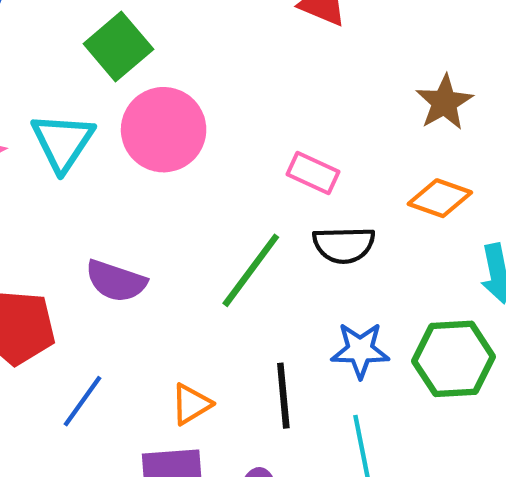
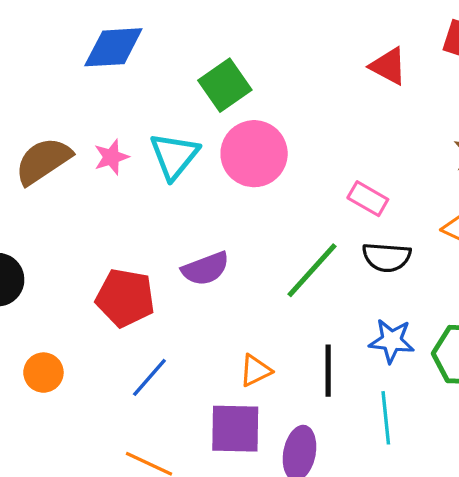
purple semicircle: (116, 281) -> (206, 269), turned -45
blue line: (82, 401) -> (149, 377), moved

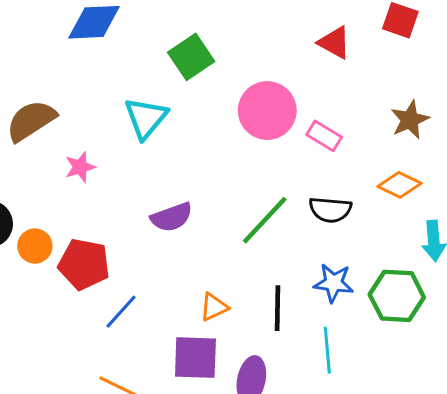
pink circle: (254, 154) -> (267, 111), moved
pink star: (111, 157) -> (80, 167), moved
pink rectangle: (368, 199) -> (324, 136), moved
red pentagon: (125, 298) -> (84, 264), moved
orange circle: (43, 373) -> (35, 246), moved

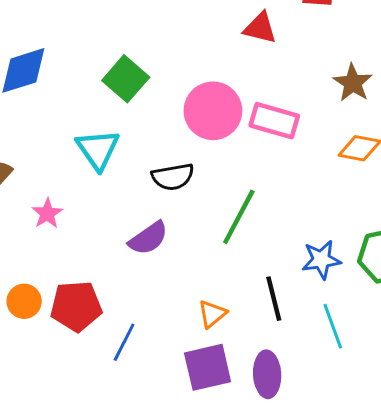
pink rectangle: (324, 136) -> (274, 121), size x1.4
black semicircle: (330, 210) -> (173, 177), moved

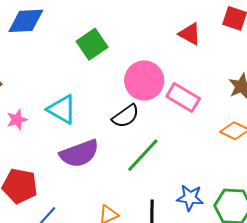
cyan triangle: (98, 149) -> (62, 109), moved, turned -40
black semicircle: (173, 177) -> (126, 116), moved, turned -40
purple semicircle: (148, 238) -> (79, 154), size x1.4

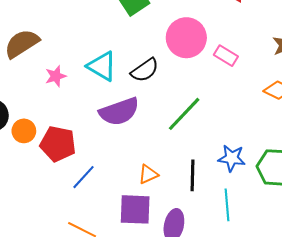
pink rectangle: (183, 98) -> (226, 56), size x0.7
black semicircle: (126, 116) -> (145, 70), moved

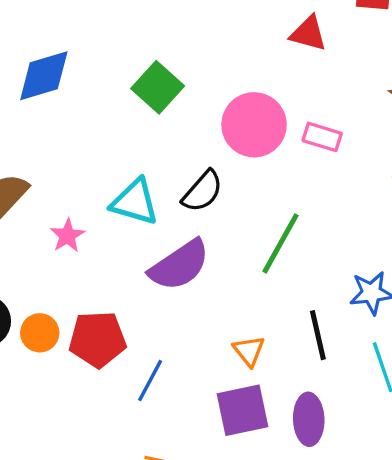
orange triangle: (148, 174) -> (249, 351), turned -30

